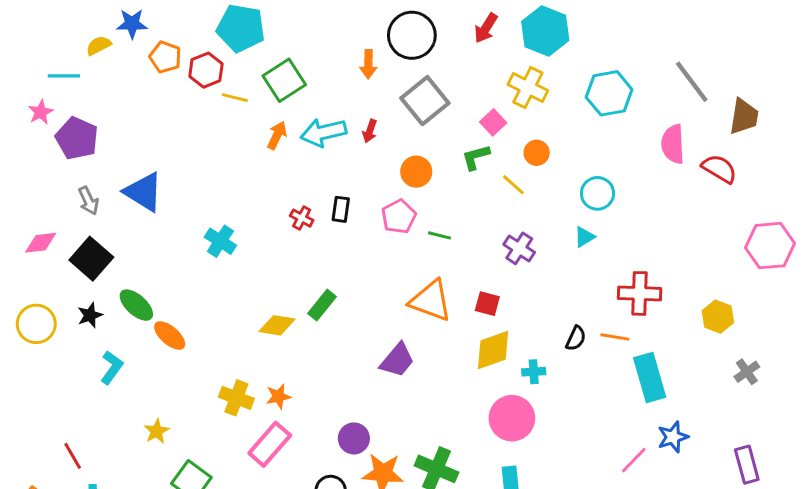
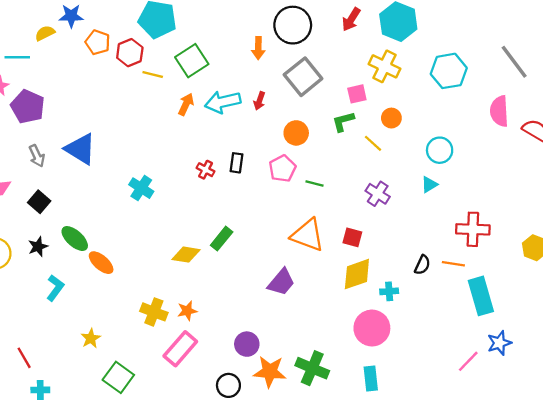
pink square: (493, 122) -> (357, 94), turned 30
black square: (91, 259) -> (39, 202), size x0.7

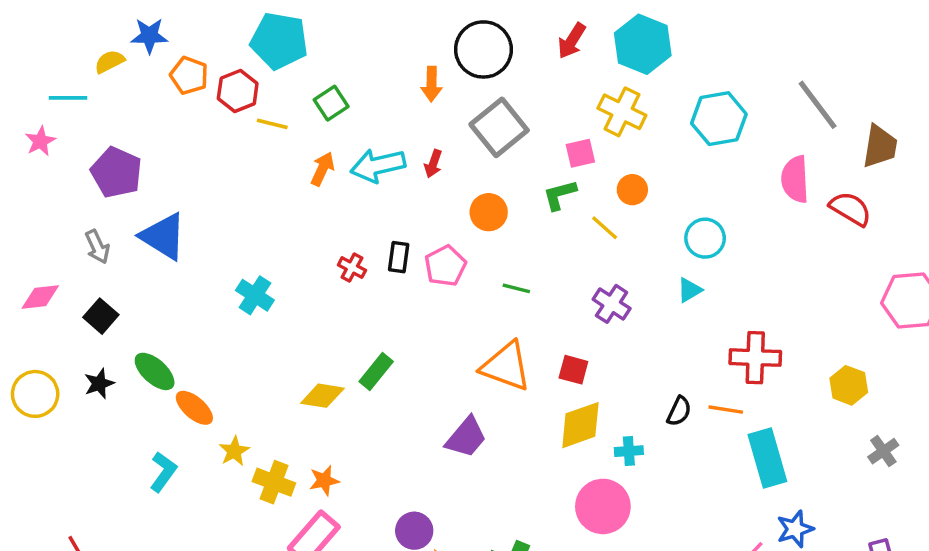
green square: (192, 61) -> (331, 103), size x0.7
purple pentagon: (28, 107) -> (116, 172), moved
pink pentagon: (282, 169) -> (445, 266), moved
cyan L-shape: (55, 288) -> (163, 472), moved
yellow star: (91, 338) -> (234, 451), moved

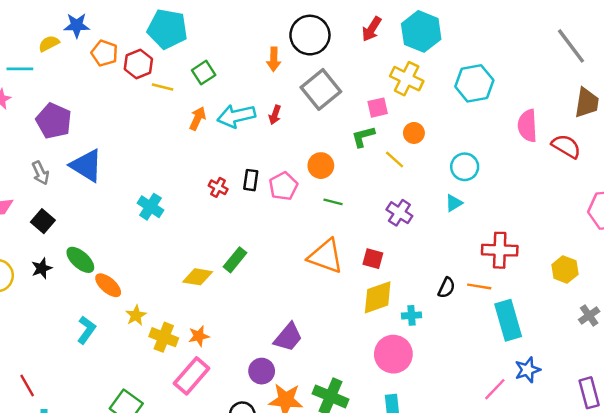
gray line: (818, 105) -> (571, 46), moved
orange circle: (489, 212) -> (321, 166), moved
purple trapezoid: (466, 437) -> (288, 337), moved

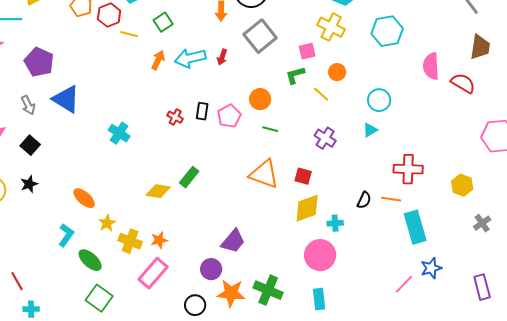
green ellipse: (80, 260) -> (90, 260), moved

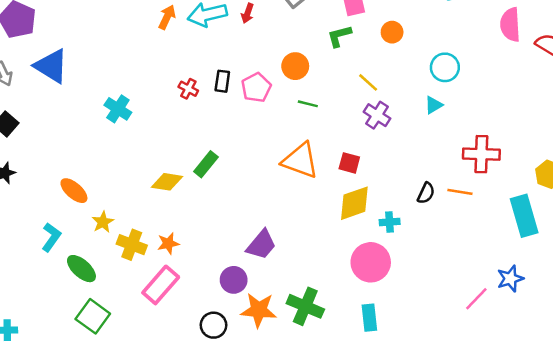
yellow line: (321, 94) -> (368, 82), moved
cyan rectangle: (415, 227) -> (524, 216), moved

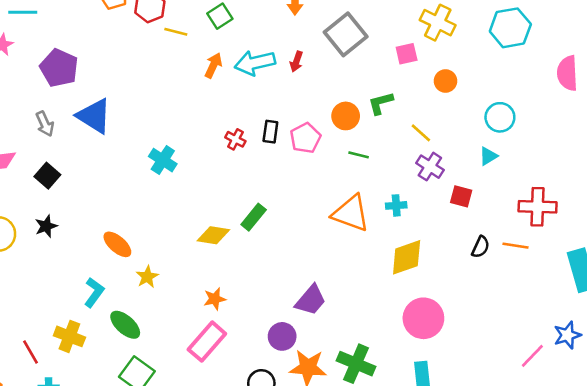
green L-shape: (339, 36) -> (381, 103), moved
red square: (349, 163) -> (461, 196), moved
cyan cross: (390, 222) -> (396, 205), moved
yellow cross: (132, 245) -> (69, 336), moved

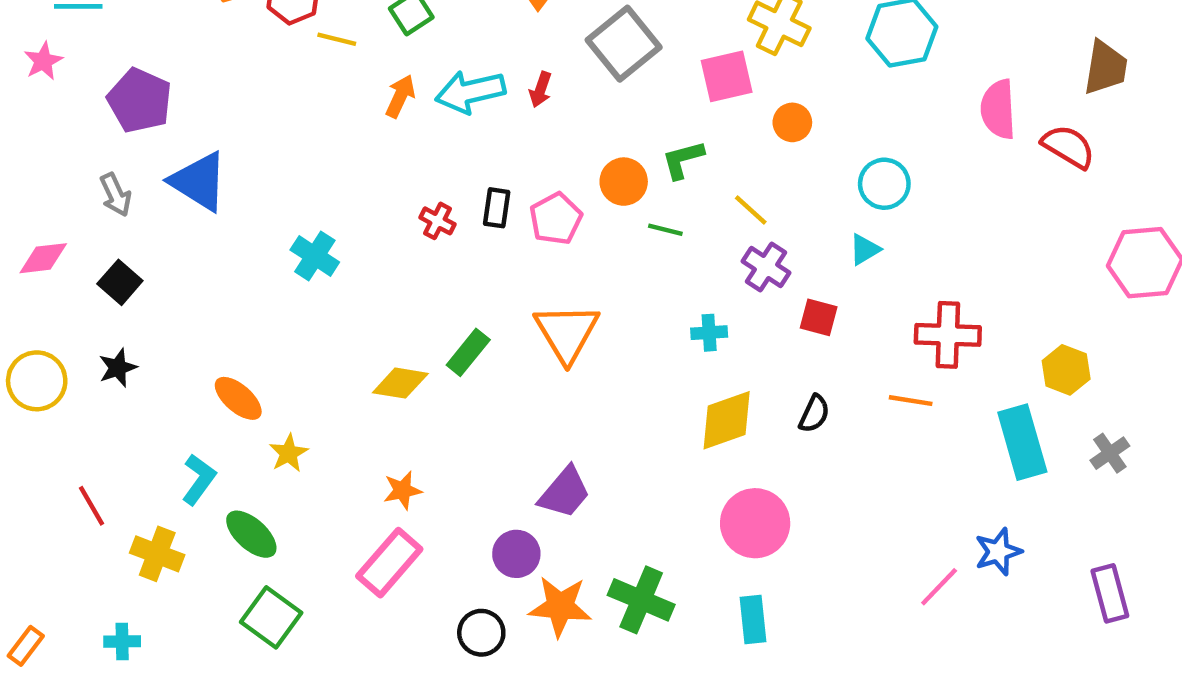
pink square: (407, 54) -> (727, 76), size x1.4
green line: (359, 155) -> (665, 230), moved
orange triangle: (351, 213) -> (567, 333), moved, turned 39
black semicircle: (480, 247) -> (814, 414), moved
red line: (31, 352) -> (91, 506), moved

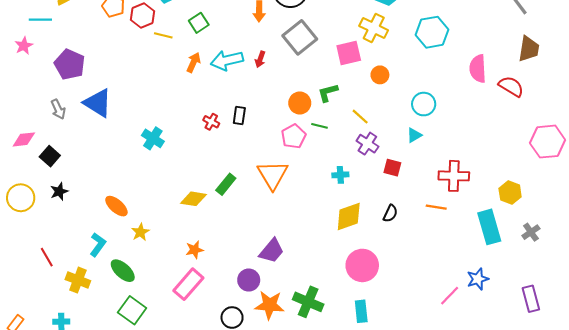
pink pentagon: (556, 219) -> (293, 136), moved
black square: (120, 282) -> (50, 156), moved

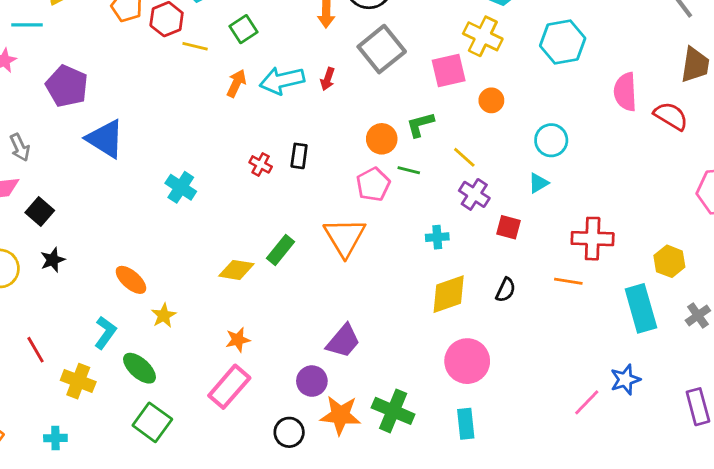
gray arrow: (58, 109) -> (20, 147), moved

